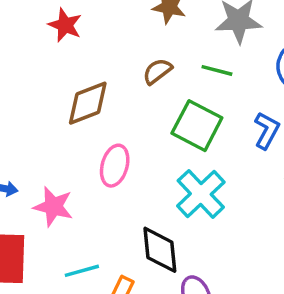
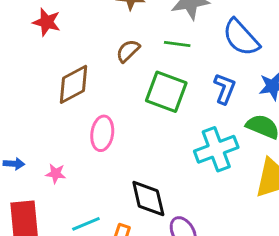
cyan cross: (201, 194) -> (216, 149), moved, turned 30
pink star: (53, 207) -> (56, 174), size x0.6

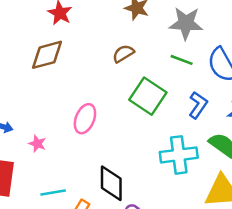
green line: (177, 44) -> (182, 60), moved
brown diamond: (74, 84) -> (47, 55), moved

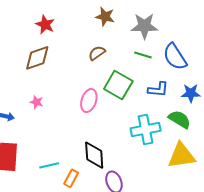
blue L-shape: (198, 105) -> (158, 89), turned 65
pink ellipse: (85, 119) -> (89, 101), moved
pink star: (37, 144) -> (37, 102), moved

